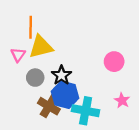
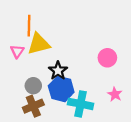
gray circle: (35, 78) -> (33, 86), moved
brown cross: (49, 106) -> (33, 106), moved, turned 36

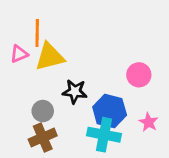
pink triangle: (17, 51) -> (19, 54), moved, turned 32
black star: (58, 71) -> (75, 92), turned -30
blue hexagon: (61, 89) -> (110, 111), moved

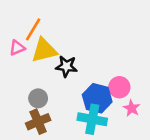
orange line: (37, 33) -> (33, 29), turned 30
pink circle: (139, 75) -> (119, 87), moved
black star: (75, 92) -> (66, 66), moved

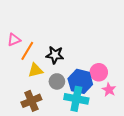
orange line: (33, 29) -> (27, 51), moved
yellow triangle: (44, 50) -> (35, 70), moved, size x0.7
gray circle: (38, 98) -> (57, 81), moved

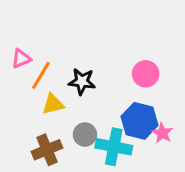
pink circle: (99, 72) -> (146, 74), moved
gray circle: (57, 81) -> (85, 135), moved
blue hexagon: (80, 81) -> (140, 121), moved

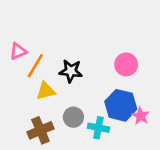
cyan cross: (114, 147) -> (98, 128), size x0.7

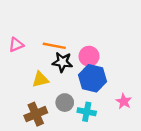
pink circle: (126, 64) -> (89, 56), moved
orange line: (35, 66) -> (54, 46), moved, turned 70
blue hexagon: (121, 105) -> (92, 78), moved

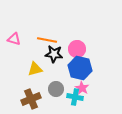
pink triangle: (16, 45) -> (14, 39), turned 40
pink star: (124, 101) -> (82, 88), moved

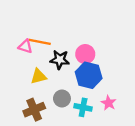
pink triangle: (14, 39) -> (25, 46), moved
orange line: (47, 40) -> (40, 42), moved
pink star: (82, 88) -> (109, 103), moved

